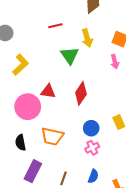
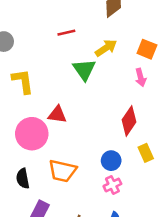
yellow arrow: (87, 38) -> (106, 48), turned -108
yellow L-shape: (21, 65) -> (23, 81), turned -55
red diamond: (81, 93) -> (129, 121), moved

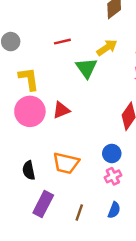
red line: (66, 33) -> (62, 42), moved
red triangle: (57, 115) -> (61, 110), turned -30
pink circle: (32, 134) -> (30, 111), moved

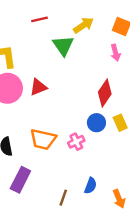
blue circle: (112, 153) -> (96, 123), moved
pink cross: (113, 176) -> (76, 142), moved
brown line: (79, 212) -> (63, 198), moved

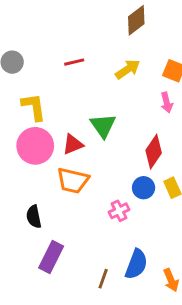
green triangle: (63, 46) -> (103, 126), moved
orange trapezoid: (43, 139) -> (73, 180), moved
blue semicircle: (91, 186) -> (136, 264), size x1.5

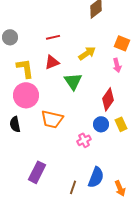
yellow arrow: (128, 69) -> (87, 53), moved
red triangle: (73, 144) -> (52, 62), moved
black semicircle: (34, 217) -> (15, 124), moved

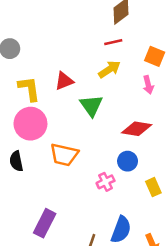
red line: (53, 37) -> (113, 42), moved
red diamond: (108, 99) -> (137, 129), turned 65
yellow rectangle: (121, 124) -> (153, 187), moved

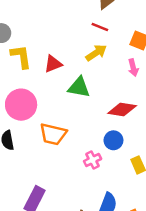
red line: (113, 42) -> (100, 27), turned 35
yellow L-shape: (29, 89) -> (21, 56), moved
green triangle: (91, 106) -> (79, 87), turned -45

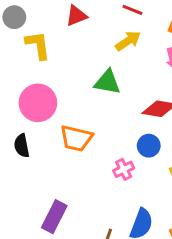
red triangle: (53, 64) -> (76, 16), moved

